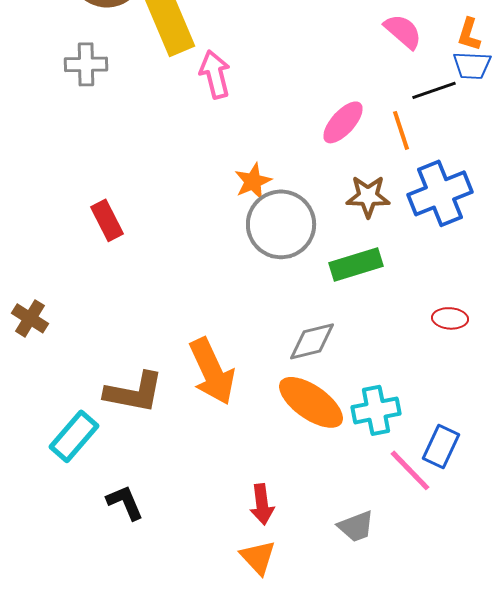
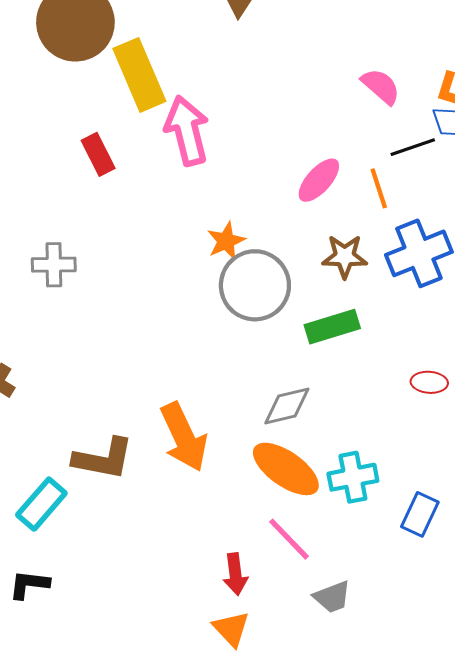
gray cross: (86, 64) -> (54, 265), moved
pink arrow: (215, 74) -> (187, 131), size x1.4
red rectangle: (107, 220) -> (98, 154), moved
pink line: (410, 470) -> (289, 539), moved
black L-shape: (125, 502) -> (29, 584), moved, turned -60

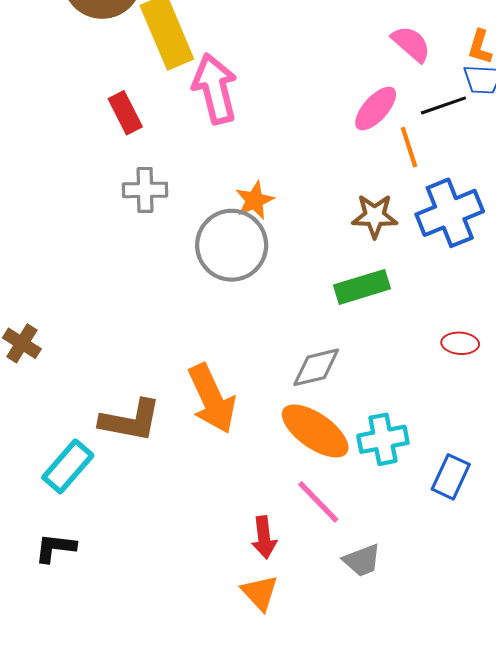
pink ellipse: (319, 180) -> (376, 109), moved
gray cross: (54, 265) -> (145, 190), moved
gray circle: (255, 285) -> (232, 245), moved

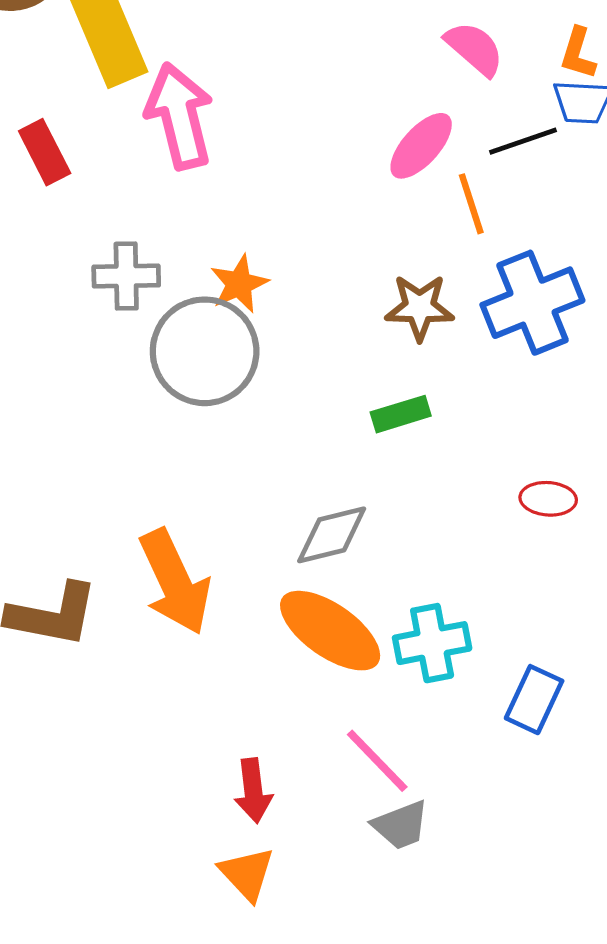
gray cross: (145, 190) -> (126, 276), moved
green rectangle: (362, 287) -> (401, 414), size x0.7
pink line: (318, 502) -> (377, 761), moved

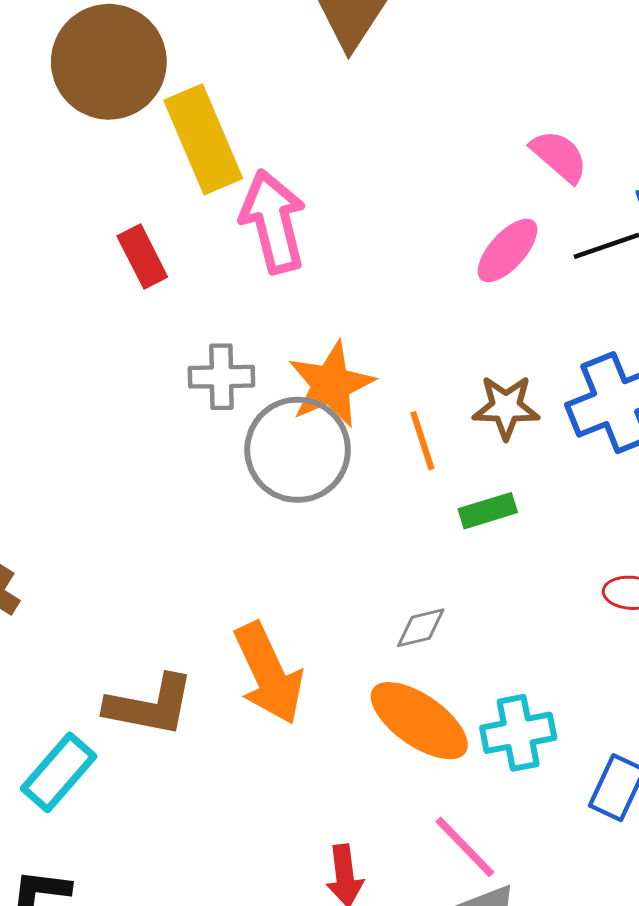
orange line: (471, 204) -> (422, 441), moved
orange star: (239, 284) -> (331, 384), size x1.5
gray diamond: (332, 535) -> (421, 628), size x0.7

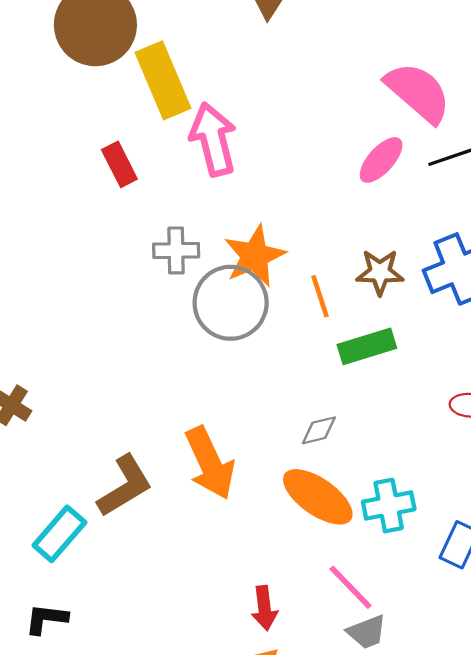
pink semicircle: (559, 156) -> (418, 92), size x1.6
green rectangle: (488, 511) -> (367, 346), size x1.4
brown L-shape: (150, 705) -> (125, 486), turned -42

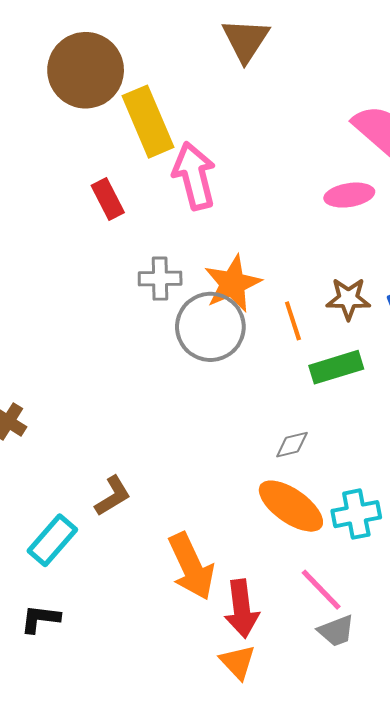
pink ellipse: (381, 160) -> (349, 195), turned 39
orange arrow: (210, 463) -> (191, 566), moved
brown L-shape: (125, 486) -> (113, 496), size x0.7
red arrow: (264, 608) -> (242, 609), size x1.4

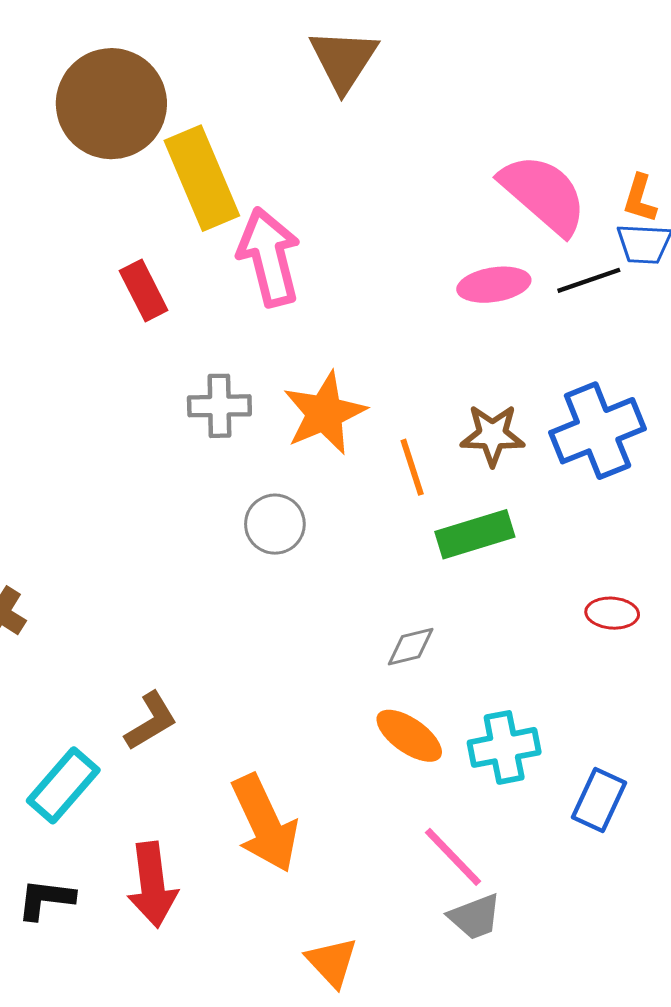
gray circle: (210, 327) -> (275, 524), moved, size x0.6
orange ellipse: (291, 506) -> (409, 736), size x0.7
red arrow: (242, 609) -> (152, 885), moved

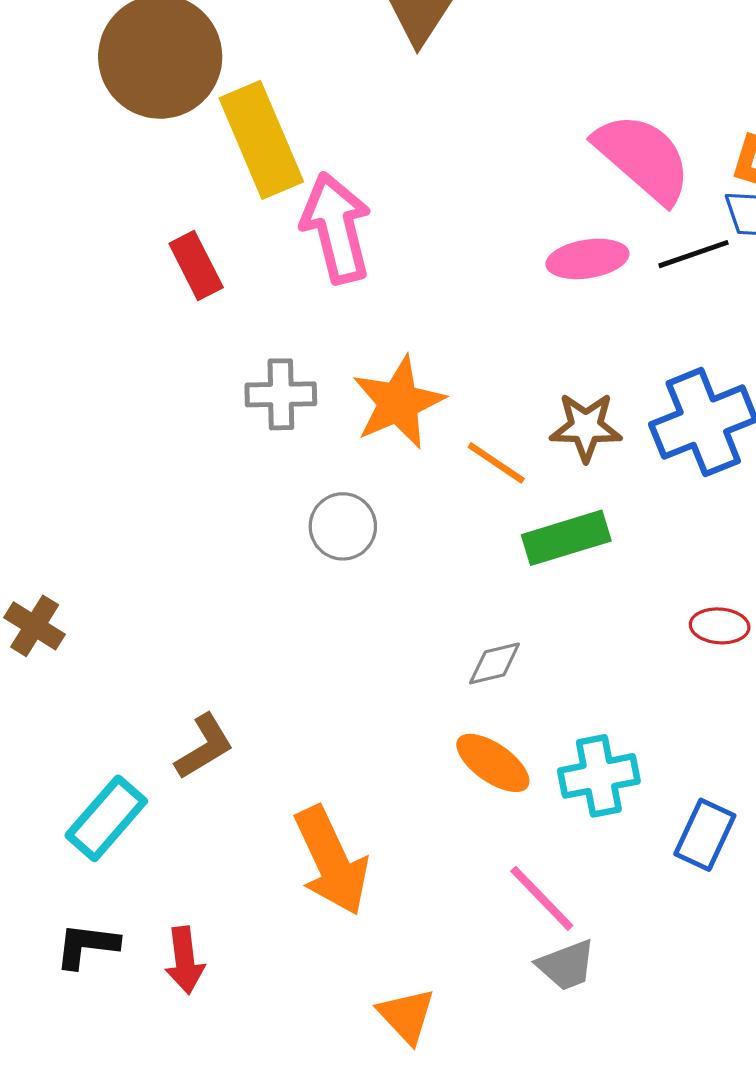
orange line: (412, 467) -> (496, 463), turned -38
red arrow: (152, 885) -> (185, 960), moved, size x0.7

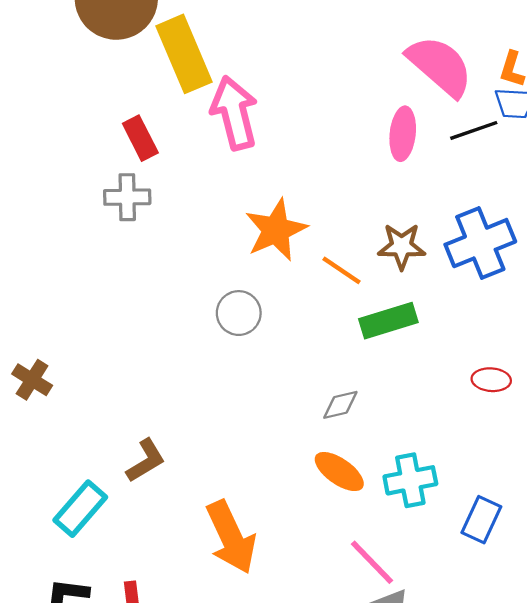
pink ellipse: (587, 259) -> (403, 134), turned -75
gray cross: (281, 394) -> (127, 197), moved

